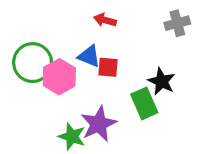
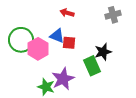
black star: (162, 81) -> (103, 52), turned 30

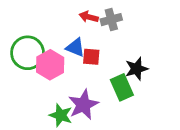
gray cross: (113, 15) -> (111, 20), moved

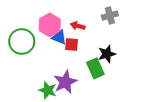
red arrow: (89, 17) -> (78, 26), moved
gray cross: (111, 20) -> (110, 16), moved
pink hexagon: (50, 65) -> (50, 25), moved

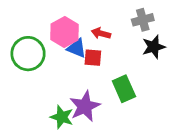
black star: (107, 54) -> (154, 47), moved

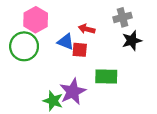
pink hexagon: (64, 32) -> (36, 20), moved
green rectangle: (124, 89) -> (106, 76), turned -65

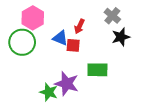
gray cross: (123, 17) -> (112, 16), turned -35
red arrow: (87, 29) -> (79, 26), turned -80
purple star: (73, 92) -> (67, 84), turned -30

